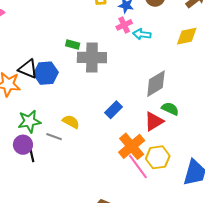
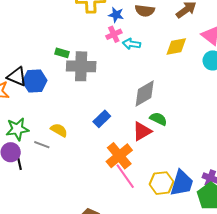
yellow hexagon: (158, 157) -> (162, 183), moved

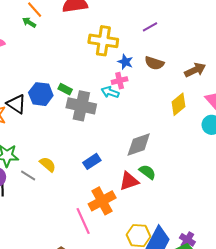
cyan arrow: (131, 44) -> (110, 92), moved
yellow diamond: (176, 47) -> (179, 104), turned -40
blue hexagon: (35, 81) -> (41, 94), moved
pink line: (125, 176) -> (83, 221), moved

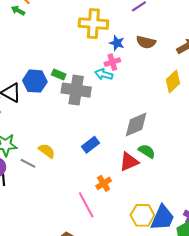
orange cross: (102, 201) -> (104, 183), size x0.6

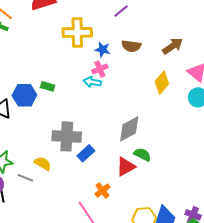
gray cross: (76, 90) -> (67, 136), moved

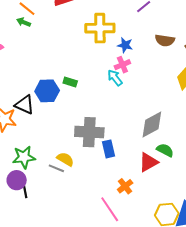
brown semicircle: (131, 46) -> (165, 40), moved
cyan arrow: (92, 82) -> (115, 78), turned 42
blue rectangle: (86, 153) -> (108, 149), turned -60
gray line: (25, 178) -> (56, 168), moved

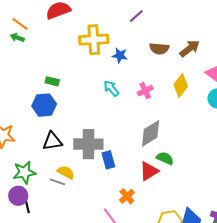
pink cross: (122, 65) -> (145, 91), moved
green rectangle: (70, 82) -> (52, 81), moved
black triangle: (25, 105) -> (52, 141), moved, turned -30

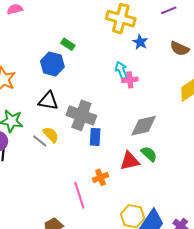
pink cross: (145, 91) -> (130, 80), moved

